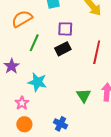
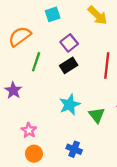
purple square: (65, 29) -> (69, 43), turned -35
cyan star: (37, 82) -> (70, 105), moved, turned -30

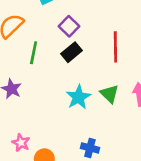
green triangle: (97, 115) -> (109, 94), moved
pink star: (29, 130) -> (21, 143), moved

